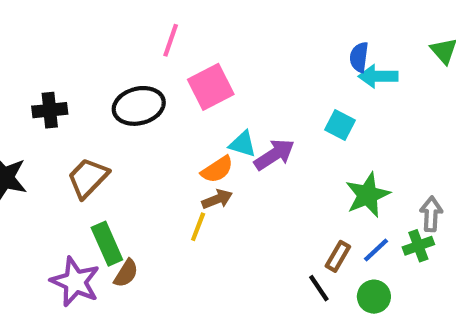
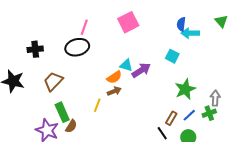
pink line: (171, 40) -> (84, 27), moved
pink square: (211, 87) -> (128, 22), moved
yellow line: (198, 227) -> (97, 105), moved

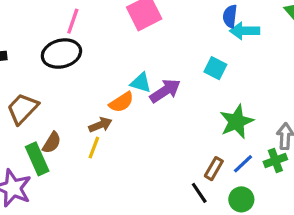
brown arrow: (114, 91) -> (100, 125), moved
brown semicircle: (71, 126) -> (52, 143), moved

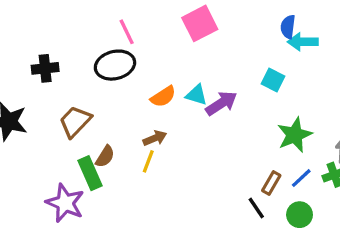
pink line: (73, 21) -> (127, 32), turned -45
orange semicircle: (121, 102) -> (163, 97), moved

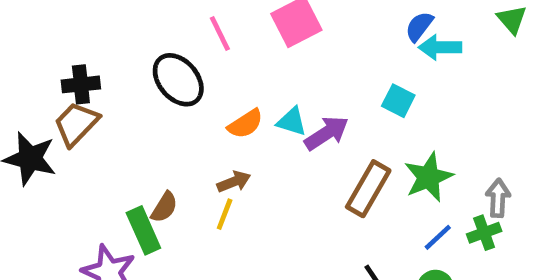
blue semicircle: (288, 27) -> (419, 26), turned 30
pink line: (127, 32) -> (220, 33), moved
black ellipse: (115, 65) -> (178, 80), turned 63
brown trapezoid: (75, 122) -> (76, 124), moved
brown rectangle: (271, 183) -> (368, 189), moved, size x1.6

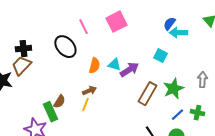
orange semicircle: (245, 124) -> (94, 66), turned -42
gray arrow: (498, 198) -> (202, 80), moved
green cross: (484, 233) -> (197, 113), turned 32

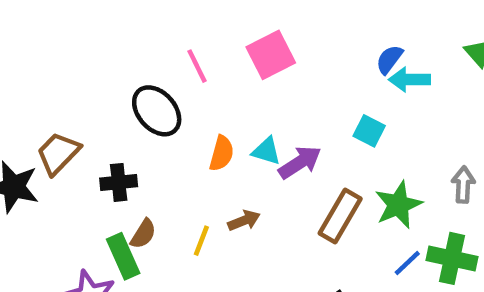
black cross: (23, 49) -> (119, 182), moved
brown arrow: (89, 91) -> (244, 220), moved
green cross: (197, 113) -> (452, 258), size x1.5

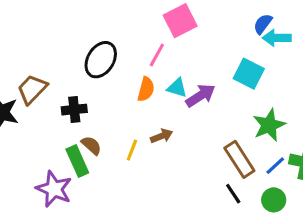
pink line: (197, 66) -> (157, 55), moved, turned 55
black ellipse: (157, 111) -> (101, 60), turned 72
cyan square: (369, 131) -> (249, 74), size x1.4
brown rectangle: (340, 216) -> (239, 159), moved, turned -63
brown semicircle: (143, 234) -> (91, 145), turned -80

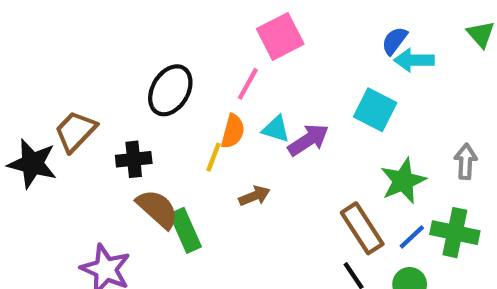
brown semicircle: (91, 145) -> (157, 209), size x1.5
yellow line: (132, 150) -> (213, 157), moved
green rectangle: (77, 161) -> (185, 230), moved

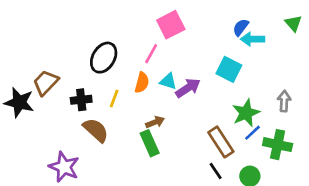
yellow line: (213, 157) -> (114, 98), moved
green rectangle: (185, 230) -> (150, 143), moved
blue line: (412, 237) -> (253, 133), moved

